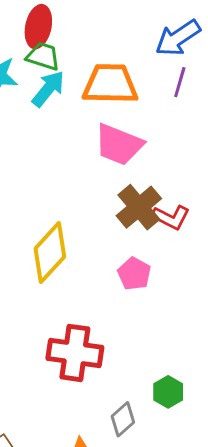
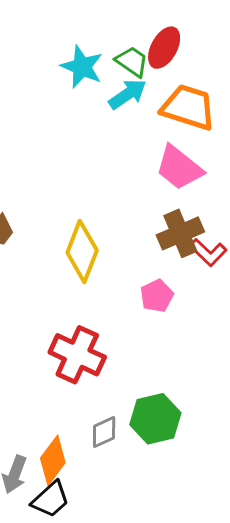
red ellipse: (38, 27) -> (164, 48), moved
yellow diamond: (50, 253) -> (82, 251), turned -38
green hexagon: (168, 392) -> (155, 419), size x1.6

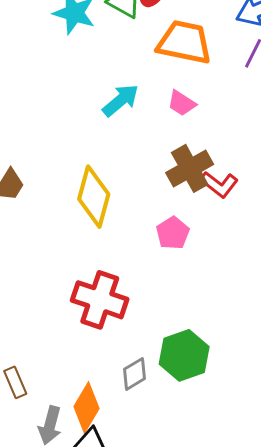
cyan arrow: (128, 94) -> (121, 100), moved
pink trapezoid: (179, 168) -> (182, 103), size x0.6

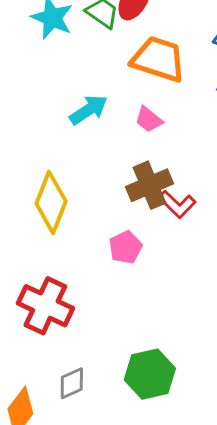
green hexagon: (184, 355) -> (150, 374), moved

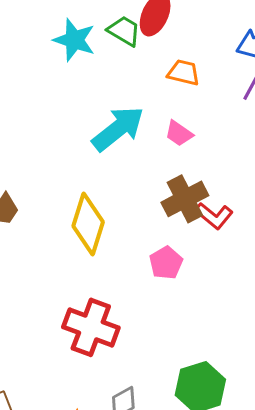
orange trapezoid: (158, 59) -> (184, 73), size x0.6
cyan arrow: (88, 110) -> (118, 129), size x1.4

